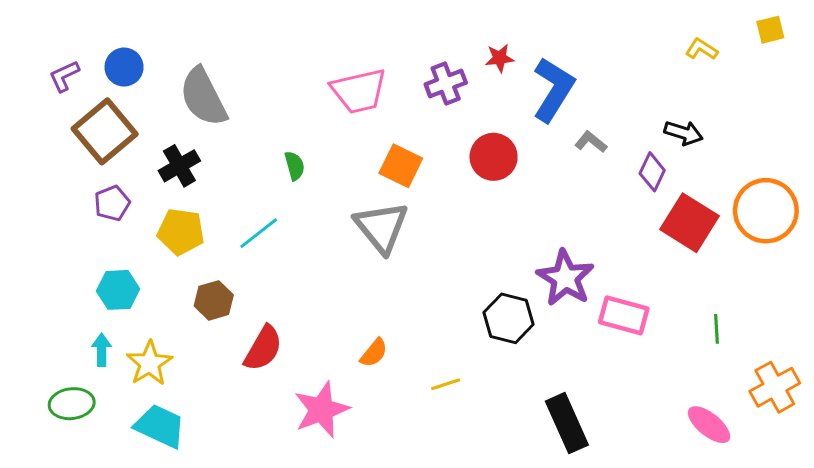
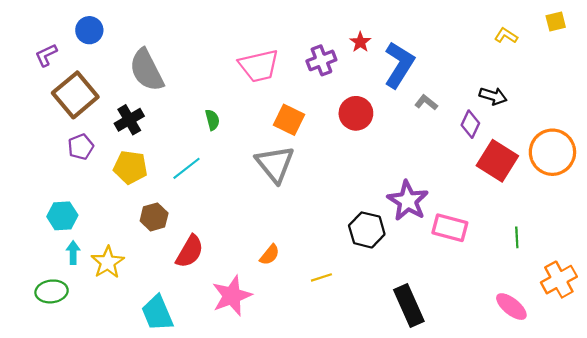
red star: (500, 58) -> (360, 42), turned -30
blue circle: (124, 67) -> (89, 30), moved
cyan hexagon: (118, 290) -> (62, 216), moved
cyan trapezoid: (160, 426) -> (157, 313), moved, turned -138

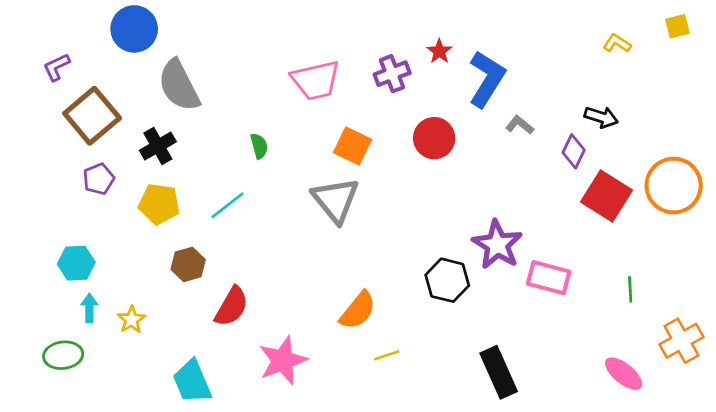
blue circle: (89, 30) -> (134, 29), moved, size x1.4
orange semicircle: (270, 255) -> (358, 310), moved, size x1.5
yellow star: (108, 262) -> (132, 320), size x0.7
yellow line: (321, 277) -> (387, 355), moved

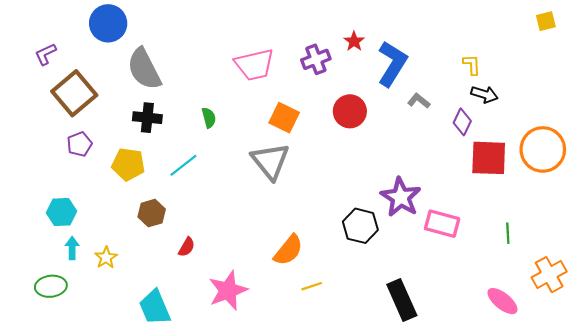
yellow L-shape: (617, 43) -> (472, 65), moved, turned 55
black cross: (158, 146) -> (147, 118), moved, turned 36
red square: (606, 196) -> (489, 158), turned -30
red semicircle: (232, 307) -> (187, 247), size x0.6

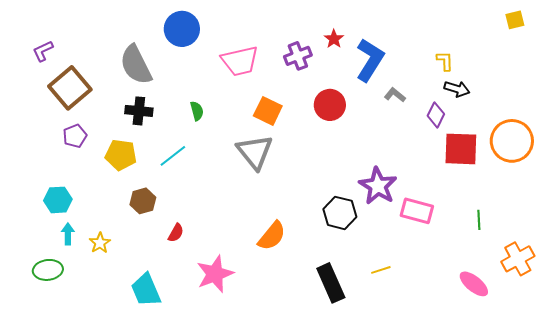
blue circle: (108, 23) -> (182, 29), moved
yellow line: (312, 286) -> (381, 270), moved
black rectangle: (402, 300) -> (331, 283), moved

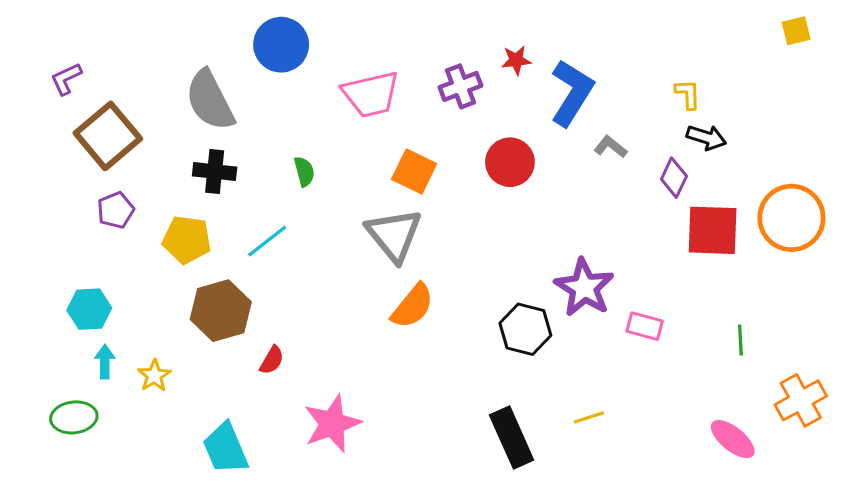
red star: (334, 39) -> (516, 60), turned 30
brown hexagon: (143, 201) -> (221, 311), size x1.5
pink rectangle: (417, 211) -> (645, 326), size x0.7
orange semicircle: (272, 236) -> (413, 306), moved

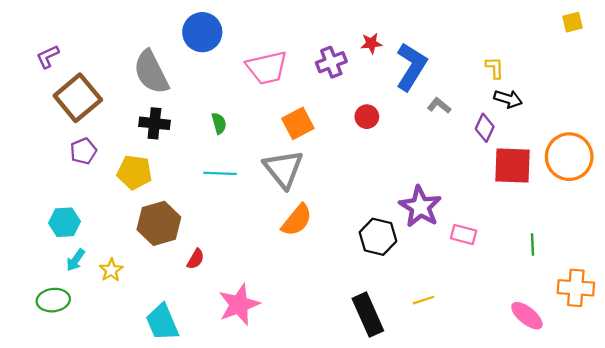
red circle: (510, 162) -> (367, 117), size x0.7
orange square: (414, 171) -> (298, 123), turned 36
cyan line: (267, 241) -> (220, 173), moved, turned 40
cyan arrow: (105, 362) -> (76, 260), turned -145
orange cross: (801, 400) -> (576, 288), turned 33

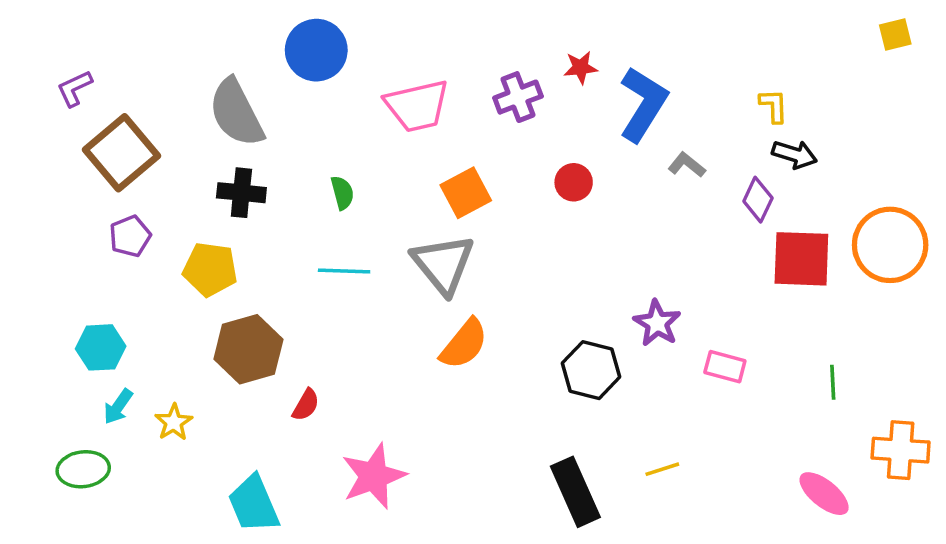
purple star: (420, 207) -> (657, 323), size x0.7

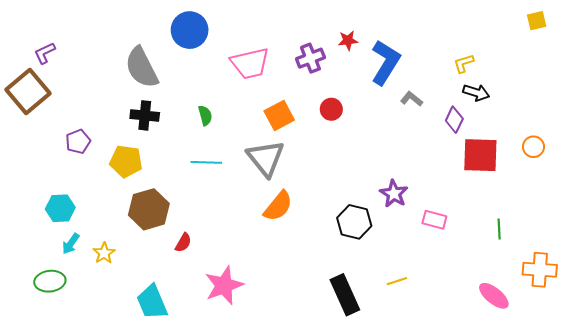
yellow L-shape: (774, 106) -> (464, 63), turned -105
brown square: (121, 153) -> (28, 92), moved
red circle: (574, 182) -> (331, 109), moved
orange circle: (890, 245) -> (533, 147), size x0.5

